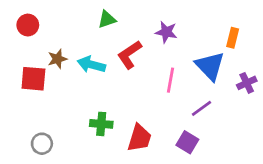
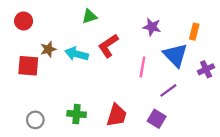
purple star: (166, 32) -> (152, 27), moved
green cross: (101, 124) -> (77, 114), moved

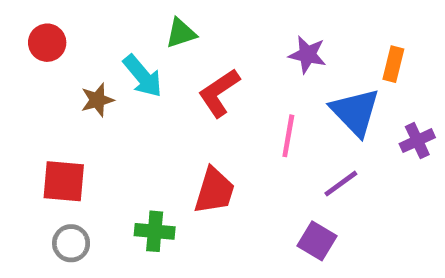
cyan arrow: (77, 54) -> (143, 76), moved, turned -145
red square: (28, 66) -> (64, 181), moved
red trapezoid: (117, 115) -> (214, 191), moved

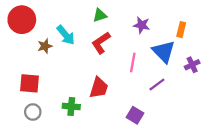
green triangle: (181, 33) -> (100, 15), moved
red circle: (47, 43) -> (22, 20), size x1.6
purple square: (317, 241) -> (135, 115), moved

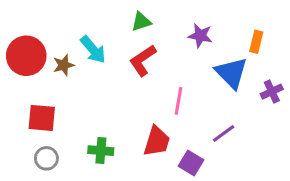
red circle: (22, 20) -> (26, 56), moved
pink line: (133, 63) -> (179, 101), moved
purple line: (157, 85) -> (224, 133), moved
red trapezoid: (99, 88) -> (157, 141), moved

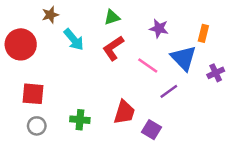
brown star: (64, 65) -> (50, 15), moved
pink line: (179, 101) -> (148, 65), moved, turned -65
purple line: (224, 133) -> (169, 91), moved

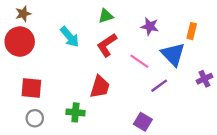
brown star: (50, 15) -> (23, 14), moved
purple cross: (216, 73) -> (204, 79), moved
red trapezoid: (124, 112) -> (100, 87), moved

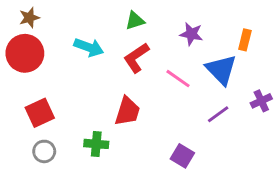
cyan arrow: (70, 37) -> (89, 47), turned -30
purple line: (159, 86) -> (218, 114), moved
red square: (31, 88) -> (40, 113), turned -30

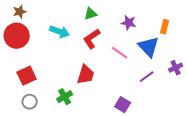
green cross: (96, 144) -> (65, 97), turned -35

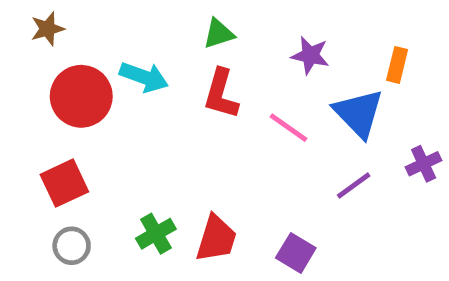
red circle: (17, 36) -> (81, 96), moved
red L-shape: (92, 39) -> (221, 94), turned -40
red trapezoid: (86, 75) -> (216, 239), moved

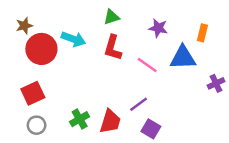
brown star: (47, 29) -> (24, 26), moved
blue triangle: (358, 113) -> (183, 58), turned -48
purple line: (354, 185) -> (139, 104), moved

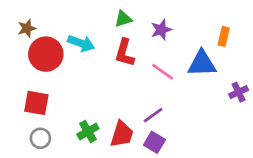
purple star: (158, 28) -> (161, 30), moved, turned -30
red square: (33, 93) -> (36, 103), turned 35
purple square: (151, 129) -> (154, 142), moved

